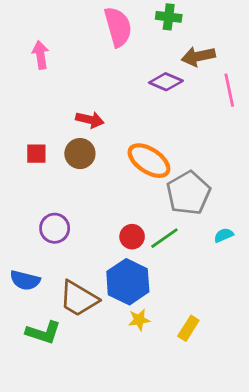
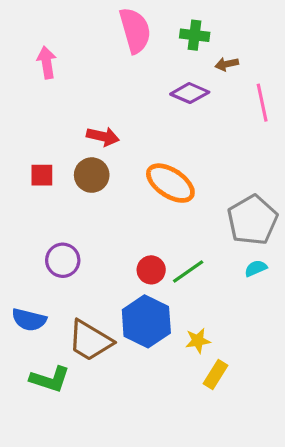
green cross: (169, 17) -> (195, 35), moved
brown arrow: (198, 56) -> (227, 64), size x0.6
gray pentagon: (188, 193) -> (252, 220), moved
yellow star: (139, 320) -> (198, 341), moved

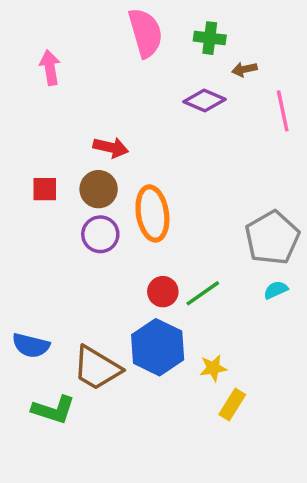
orange ellipse: (170, 183) -> (152, 213), moved, turned 48
purple circle: (63, 260) -> (100, 234), moved

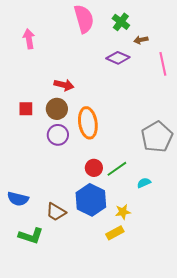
green cross: (210, 38) -> (121, 22), turned 30
cyan semicircle: (276, 290) -> (144, 183), moved
brown trapezoid: (97, 368) -> (56, 212), size x0.7
yellow rectangle: (232, 405) -> (115, 233), moved, turned 30

